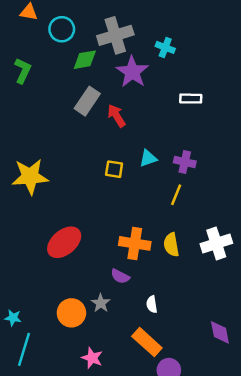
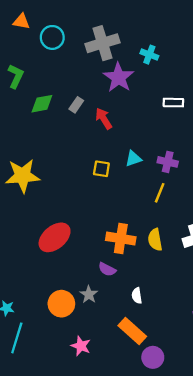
green diamond: (85, 60) -> (42, 104), moved
gray rectangle: (87, 101) -> (76, 105), size x0.6

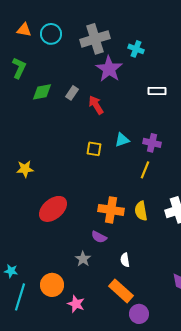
orange triangle: (21, 21) -> (24, 30), moved
yellow star: (23, 176) -> (25, 169), moved, size x0.6
orange circle: (61, 304) -> (52, 285), moved

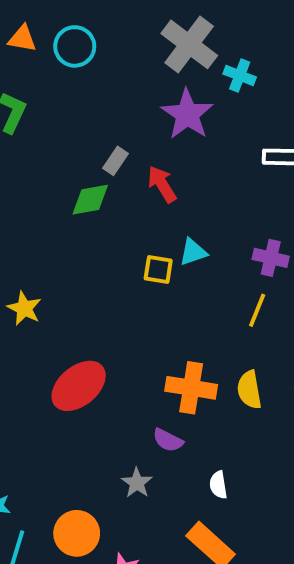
gray cross: (95, 39) -> (189, 44), moved, turned -36
green diamond: (42, 92) -> (90, 200), moved
cyan triangle: (122, 140) -> (193, 252), moved
yellow star: (25, 169) -> (24, 308), turned 30

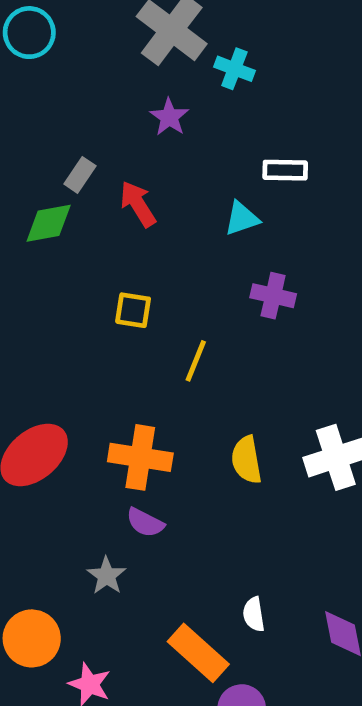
purple star: (187, 114) -> (169, 117), size x0.6
cyan triangle: (193, 252) -> (242, 218), moved
yellow line: (257, 310) -> (196, 361), moved
orange cross: (191, 388) -> (140, 457), moved
white semicircle: (218, 485) -> (254, 614), moved

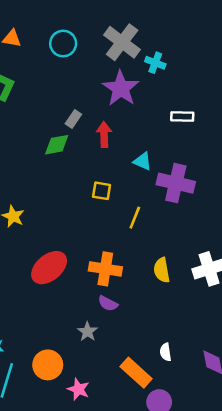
cyan circle: (29, 33) -> (63, 44), moved
purple star: (169, 117) -> (121, 88), size x1.8
red arrow: (138, 204) -> (104, 134), turned 30
cyan triangle: (242, 218) -> (142, 161), moved, turned 42
purple cross: (273, 296) -> (176, 183), size x1.6

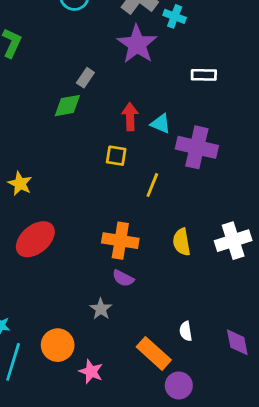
red arrow: (104, 134) -> (130, 117), moved
red ellipse: (49, 268) -> (35, 239), moved

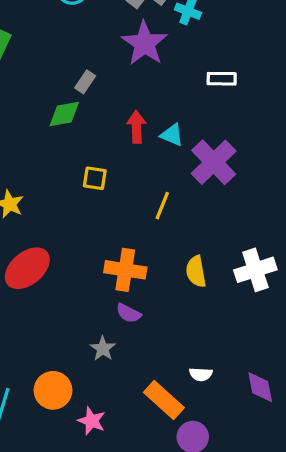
purple cross: (197, 147) -> (214, 162), turned 33
yellow square: (116, 156) -> (95, 178), moved
white semicircle: (186, 331) -> (201, 374), turned -78

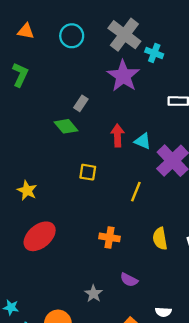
green diamond: (64, 114) -> (66, 126), turned 60
orange cross: (125, 270) -> (109, 237), size x0.7
purple semicircle: (128, 313) -> (129, 280), moved

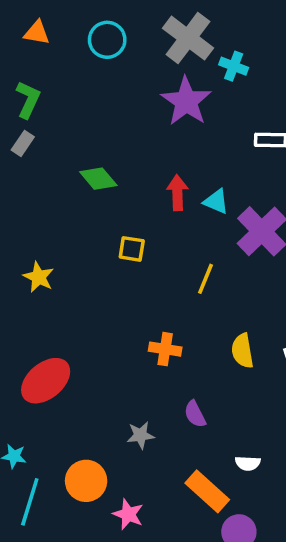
gray rectangle: (81, 103) -> (23, 143), moved
red ellipse: (40, 236) -> (46, 381), moved
purple semicircle: (129, 280) -> (195, 414), turned 36
gray star: (93, 294) -> (141, 435), turned 30

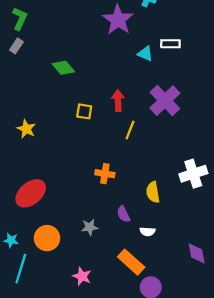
red arrow: (177, 193) -> (118, 101), moved
cyan triangle: (216, 201) -> (145, 54), moved
yellow semicircle: (242, 351) -> (153, 192), moved
white semicircle: (248, 463) -> (147, 232), moved
orange circle: (86, 481) -> (47, 238), moved

